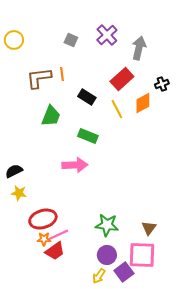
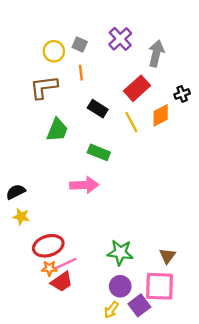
yellow circle: (14, 40) -> (54, 51), moved
orange line: (62, 74) -> (81, 73), moved

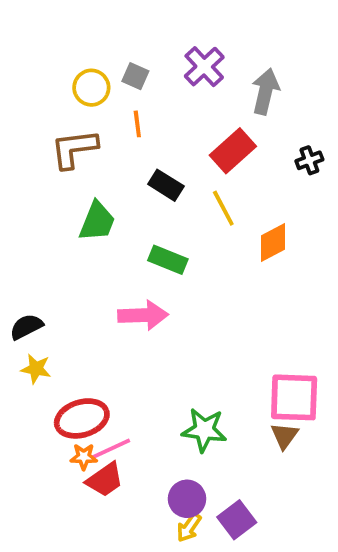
orange diamond: (161, 115) -> (273, 243), moved
purple circle: (120, 286) -> (187, 499), moved
pink square: (160, 286) -> (294, 397), moved

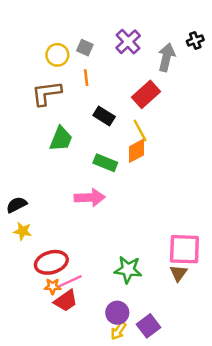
black cross: (309, 160) -> (195, 40), moved
orange diamond: (273, 243) -> (136, 151), moved

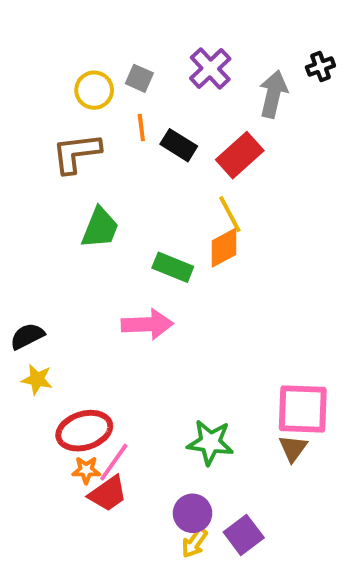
black rectangle: (104, 116) -> (179, 145), moved
pink line: (69, 282) -> (114, 462), turned -30

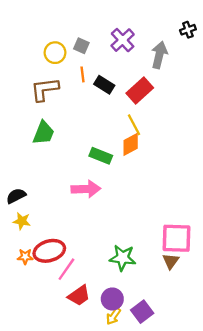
black cross: (320, 67) -> (188, 30), moved
green trapezoid: (100, 228) -> (44, 133), moved
orange star: (86, 470) -> (25, 257), moved
red trapezoid: (108, 494) -> (79, 296), moved

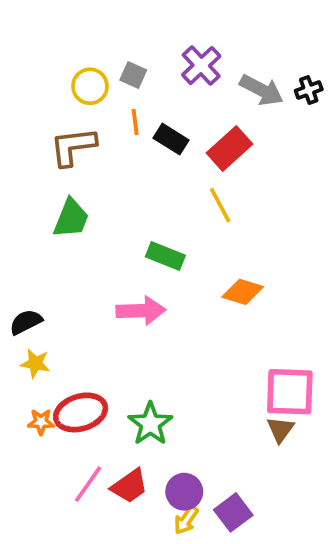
black cross: (188, 30) -> (309, 90), moved
gray arrow: (159, 55) -> (262, 90), turned 105
orange diamond: (131, 144) -> (243, 292), moved, turned 45
green star: (123, 258) -> (150, 424), moved, turned 30
pink line: (66, 269) -> (88, 484), moved

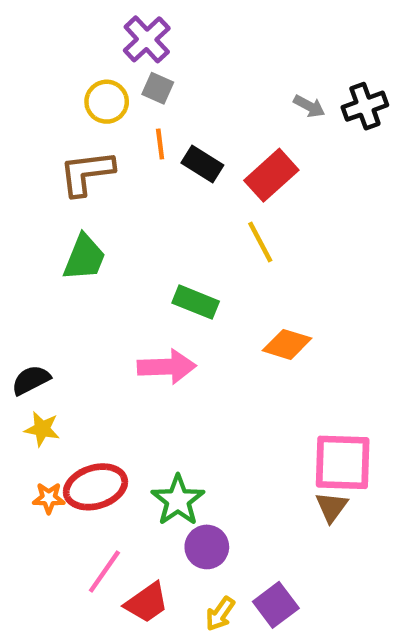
purple cross: (201, 66) -> (147, 39), moved
gray arrow: (262, 90) -> (309, 106), size x0.6
black cross: (309, 90) -> (365, 106), size x1.4
red trapezoid: (130, 486) -> (147, 603), moved
purple circle: (184, 492) -> (207, 547), moved

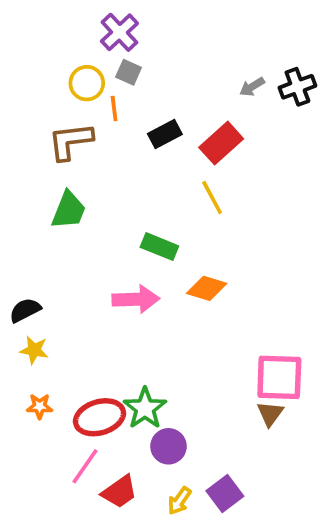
gray arrow: (309, 106) -> (252, 87), turned 120
orange line: (160, 144) -> (114, 109), moved
black rectangle: (202, 164) -> (165, 134), turned -60
orange diamond: (287, 344) -> (207, 288), moved
red ellipse: (95, 487) -> (100, 417), moved

